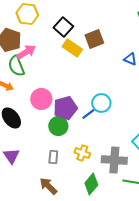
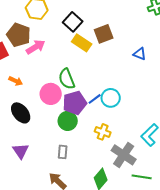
green semicircle: (16, 66) -> (67, 79), moved
blue line: (88, 114) -> (95, 99), moved
yellow cross: (82, 153) -> (103, 132), moved
gray cross: (114, 160) -> (124, 155), turned 30

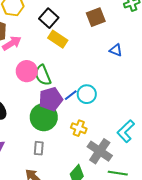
brown square: (104, 34) -> (96, 17), moved
pink circle: (51, 94) -> (27, 71), moved
green circle: (68, 121) -> (44, 117), size x1.4

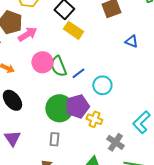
blue line: (71, 95) -> (78, 73), moved
purple pentagon: (51, 99) -> (77, 106), moved
gray cross: (100, 151) -> (115, 142), size x0.7

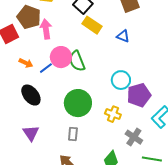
pink arrow: (27, 34) -> (46, 29), turned -66
blue triangle: (131, 41) -> (123, 36), moved
blue line: (78, 73) -> (46, 68), moved
purple pentagon: (77, 106) -> (139, 95), moved

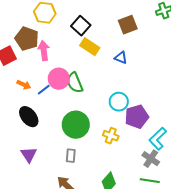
gray cross: (134, 137) -> (151, 159), moved

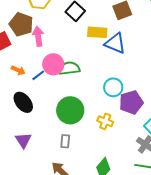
yellow rectangle: (90, 47) -> (97, 32), moved, turned -30
blue triangle: (121, 58) -> (115, 43), size x1.6
green semicircle: (75, 83) -> (69, 68), turned 105

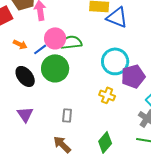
cyan circle: (113, 87) -> (115, 61), size x1.4
green circle: (70, 110) -> (55, 68), moved

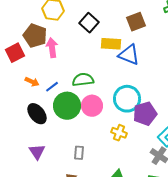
pink circle: (55, 38) -> (92, 106), moved

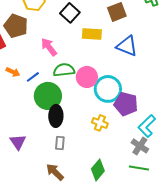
pink arrow: (52, 48) -> (49, 47), moved, turned -30
blue triangle: (129, 55) -> (127, 46), moved
pink circle: (92, 106) -> (87, 77), moved
black ellipse: (37, 114) -> (56, 116), moved, turned 40
purple pentagon: (145, 114) -> (126, 104), turned 30

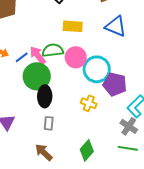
yellow rectangle: (92, 34) -> (73, 26), moved
pink arrow: (49, 47) -> (38, 55), moved

